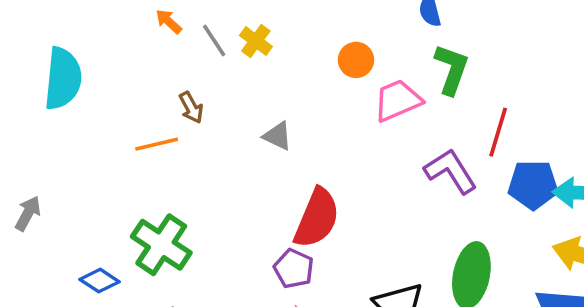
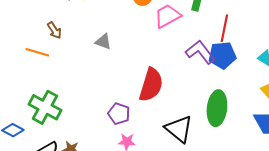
orange line: (157, 144) -> (37, 52), turned 35
blue pentagon: (533, 185) -> (222, 55), moved
red semicircle: (317, 218) -> (151, 85), moved

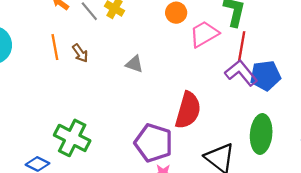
red line: (224, 28) -> (242, 46), moved
orange line: (37, 52) -> (55, 47), moved, turned 65
purple pentagon: (119, 114) -> (154, 143), size x1.6

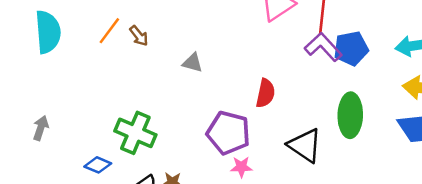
orange line: (55, 47) -> (109, 31), turned 50
gray triangle: (134, 64) -> (193, 63), moved
red semicircle: (188, 110) -> (265, 93), size x0.7

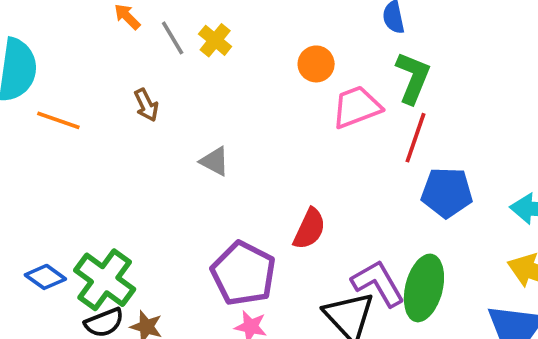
orange line: (109, 31) -> (58, 120), moved, turned 60
purple L-shape: (323, 47) -> (378, 283), moved
green cross: (135, 133) -> (105, 280), moved

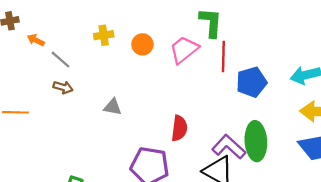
gray line: (173, 38) -> (61, 60), moved
yellow cross: (215, 40) -> (104, 35), moved, turned -30
orange circle: (316, 64) -> (142, 44), moved
brown arrow: (146, 105) -> (63, 87), turned -30

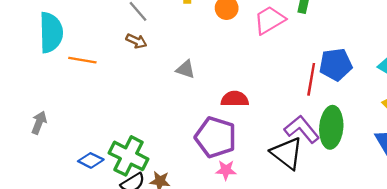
red line: (223, 56) -> (311, 79), moved
red semicircle: (179, 128) -> (235, 99), moved, turned -105

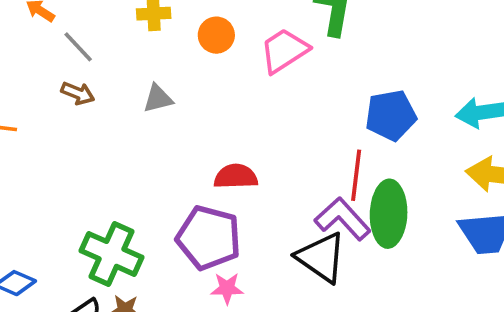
gray triangle: (186, 69) -> (158, 99), moved, turned -30
red line: (311, 79) -> (356, 175), moved
green cross: (129, 156) -> (112, 254), moved

